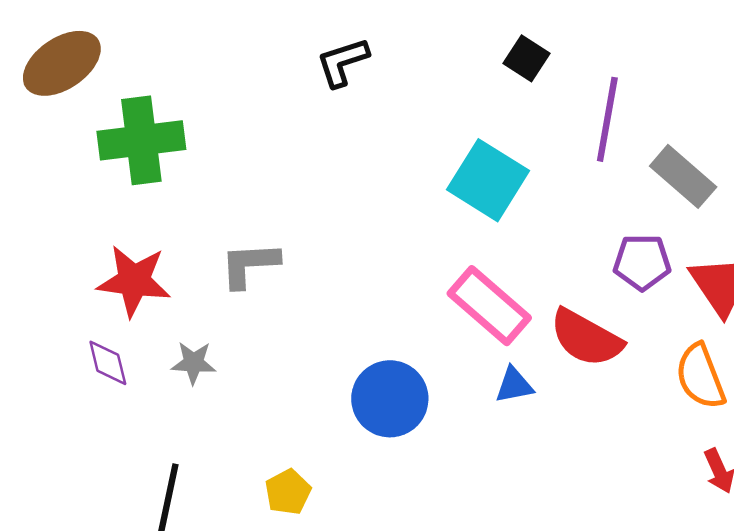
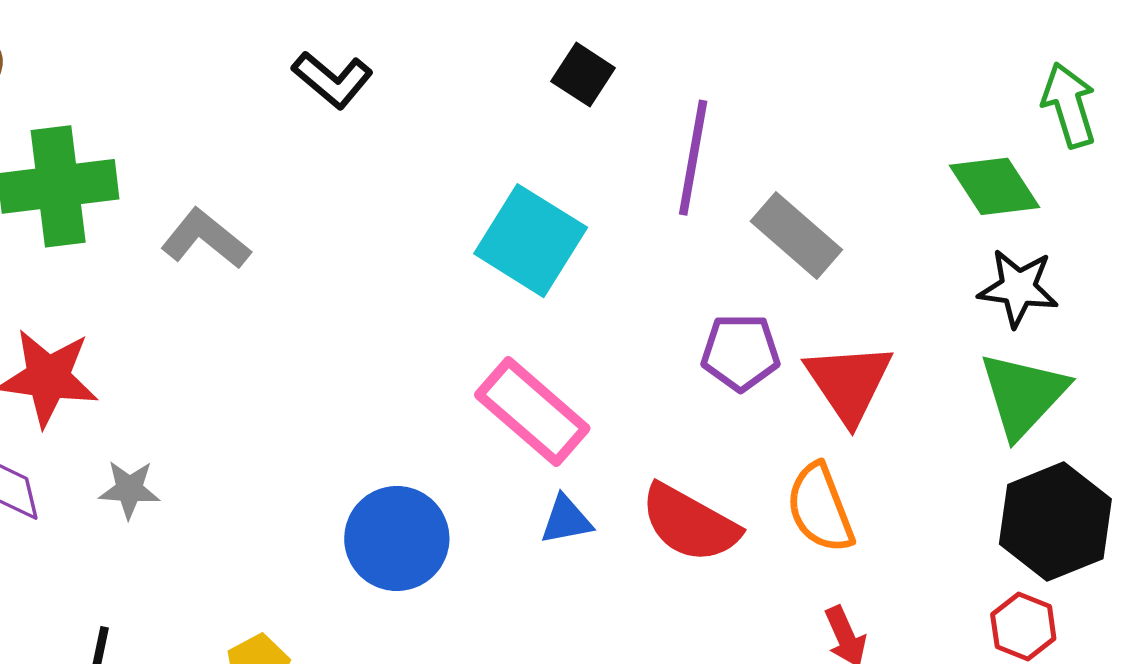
black L-shape: (343, 62) -> (332, 80), turned -122
gray L-shape: (249, 265) -> (206, 239), moved, turned 42
red semicircle: (586, 338) -> (690, 523), moved

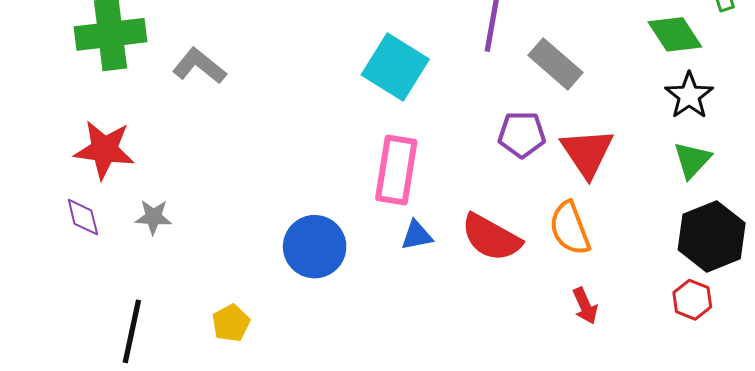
black star: (1018, 288) -> (689, 96), turned 30
green triangle: (1023, 395) -> (692, 160), size x0.7
pink rectangle: (532, 412) -> (396, 170), turned 58

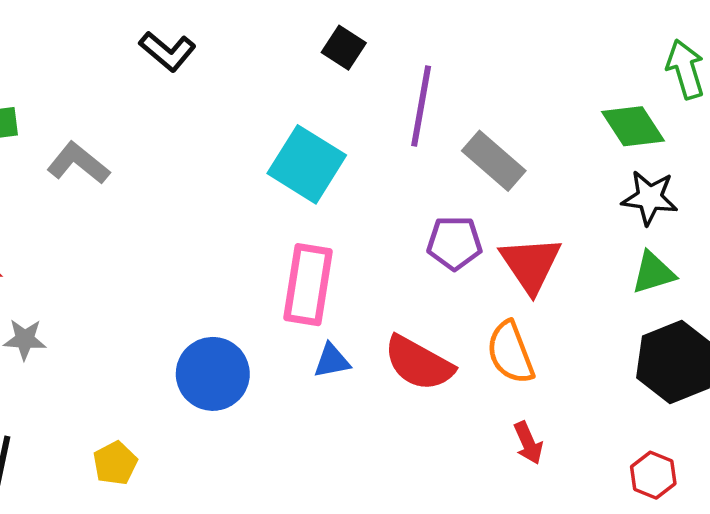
black star: (689, 96) -> (650, 198), turned -30
green triangle: (692, 160) -> (653, 273), turned 30
red hexagon: (692, 300) -> (653, 475), moved

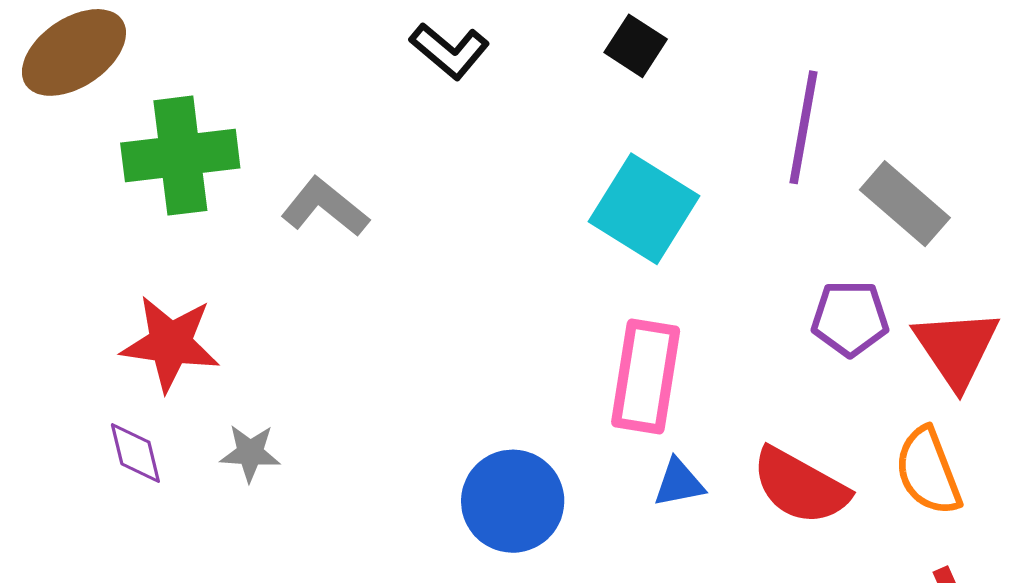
black square: (344, 48) -> (636, 46), moved

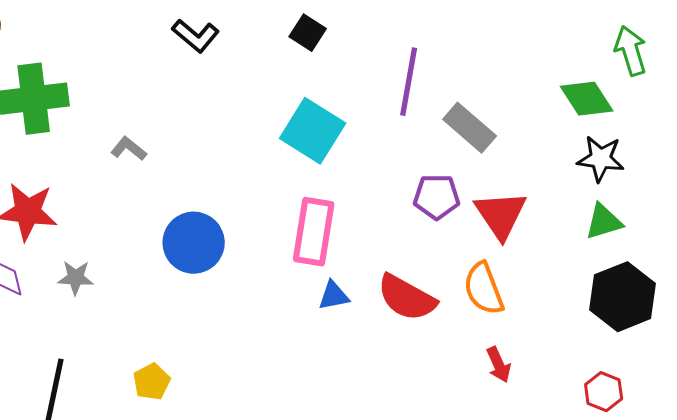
gray L-shape: (325, 207) -> (129, 149), moved, size x0.7
blue circle: (513, 501) -> (194, 243), moved

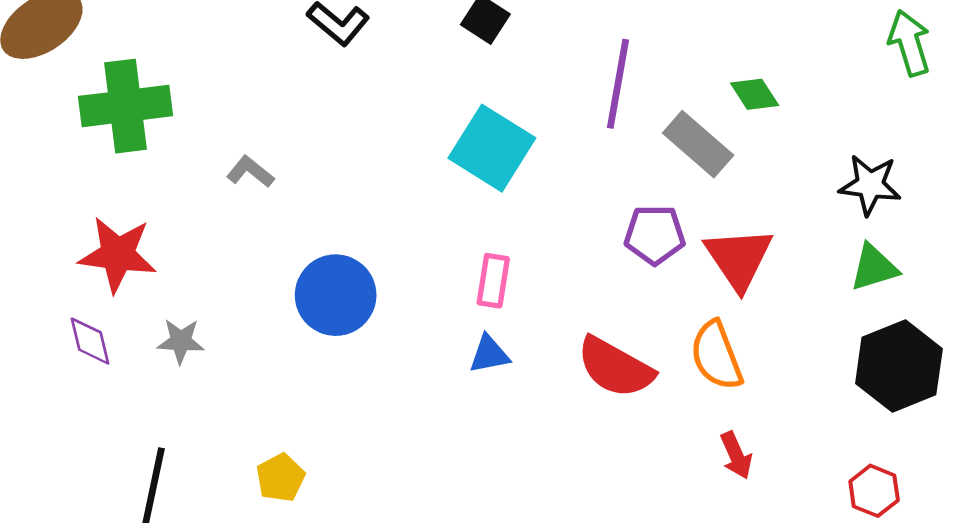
green diamond: (587, 99) -> (755, 94), moved, size x0.7
pink rectangle: (314, 232) -> (493, 281), size x0.6
blue triangle: (334, 296) -> (489, 354), moved

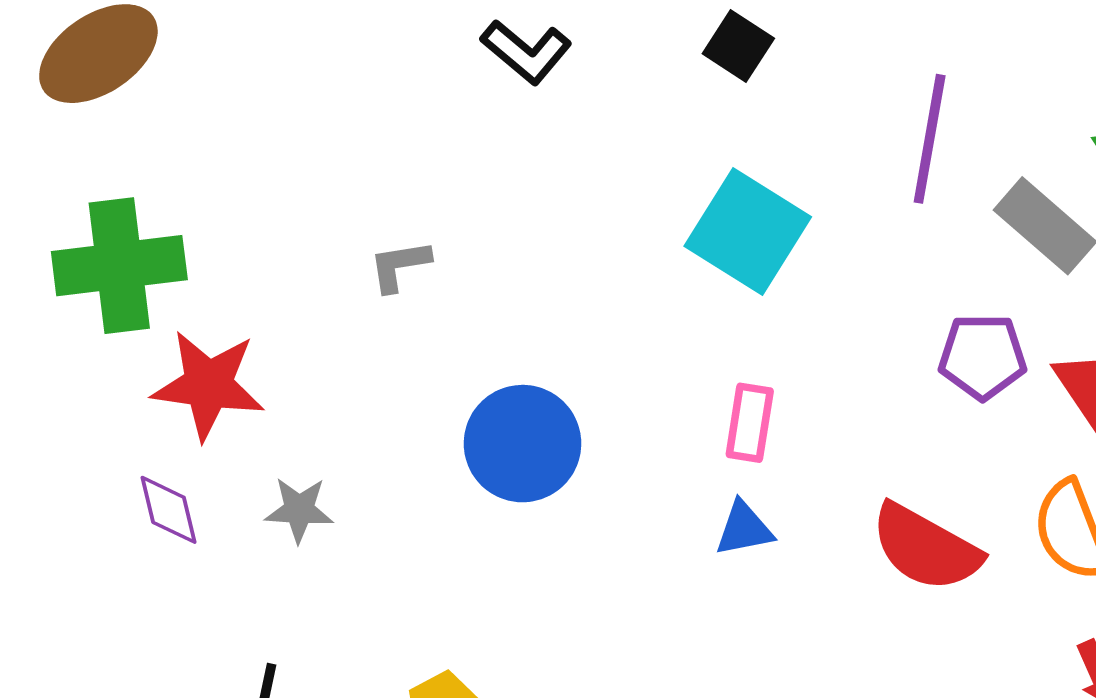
green cross: (126, 106) -> (119, 266), moved
gray L-shape: (250, 172) -> (399, 266), turned -48

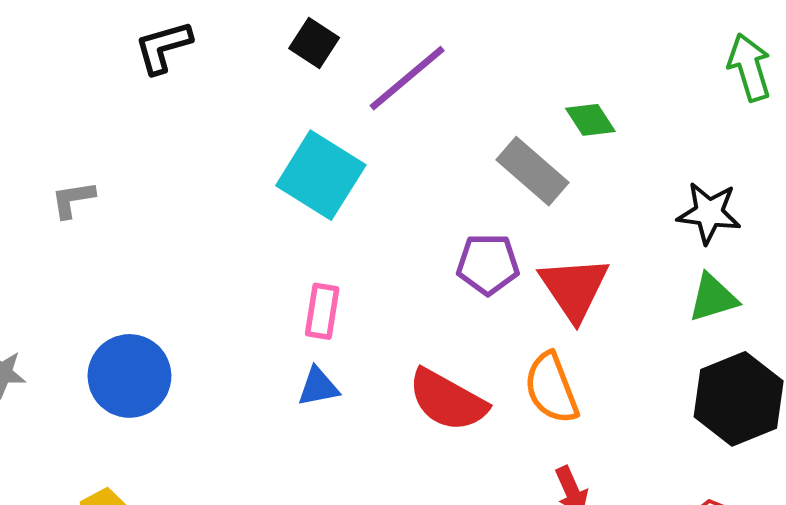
black L-shape: (526, 52) -> (163, 47), turned 124
purple line: (930, 139) -> (407, 78), moved, turned 40
blue circle: (522, 444) -> (129, 376), moved

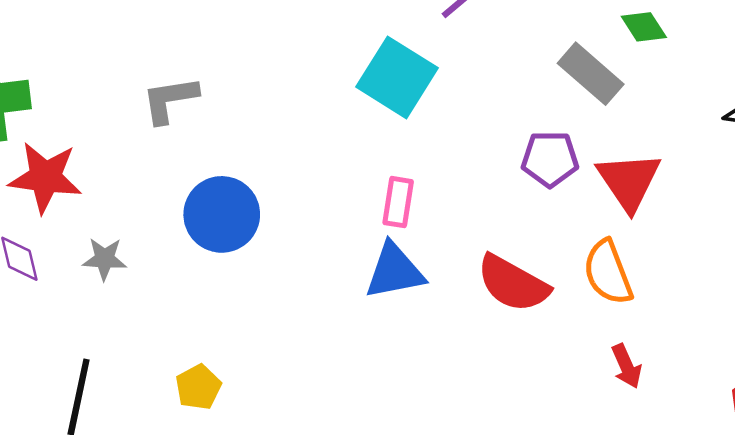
gray L-shape: (73, 199) -> (170, 100), size x1.4
blue circle: (129, 376) -> (222, 214), moved
blue triangle: (318, 387) -> (394, 271), size x1.6

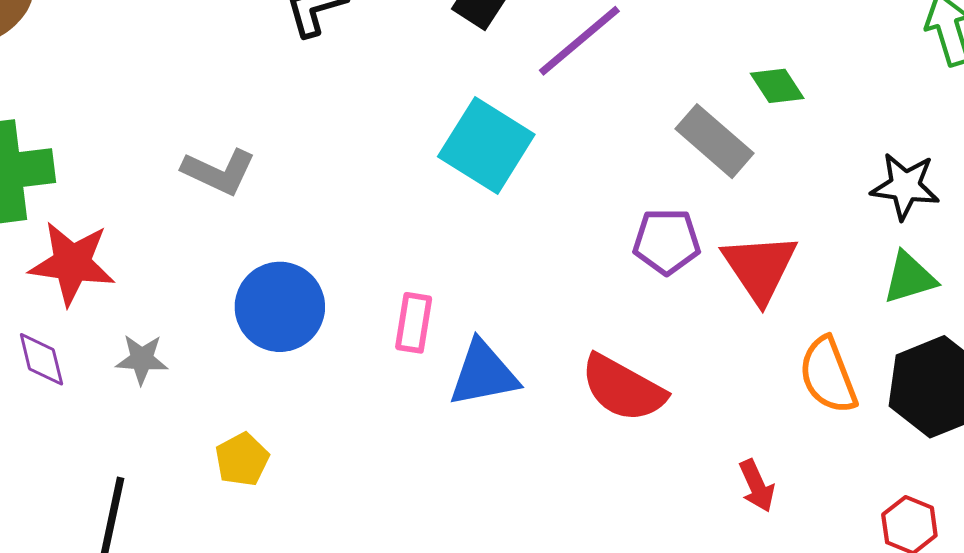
gray L-shape: (170, 100) -> (219, 172), turned -146
pink rectangle: (398, 202) -> (414, 323), moved
orange semicircle: (608, 272) -> (828, 375), moved
yellow pentagon: (198, 387) -> (242, 460), moved

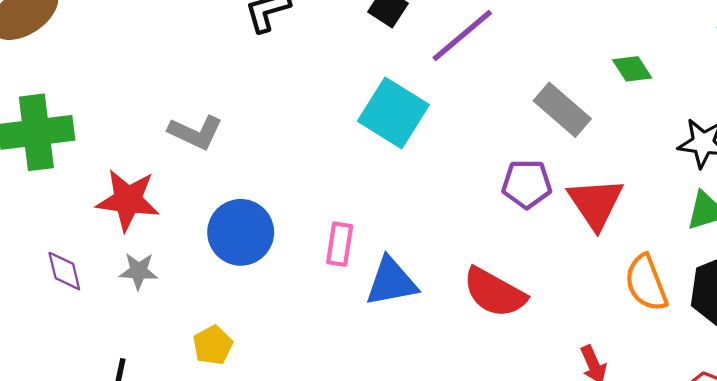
green diamond: (777, 86) -> (632, 69), moved
red star: (72, 263) -> (128, 200), moved

